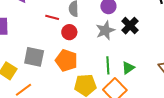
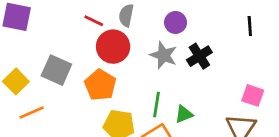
gray star: (105, 30) -> (164, 55), turned 30
red circle: (69, 32) -> (113, 47), size x1.5

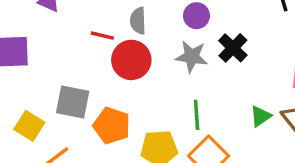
orange pentagon: (100, 85) -> (112, 126), moved
green triangle: (184, 114) -> (261, 116), moved

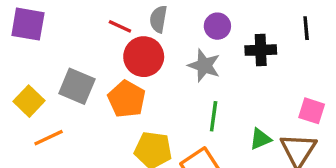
black cross: (233, 48) -> (261, 50), moved, turned 32
green line: (197, 115) -> (214, 116), moved
orange pentagon: (112, 126) -> (127, 99), moved

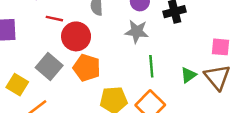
red line: (120, 26) -> (54, 19), moved
red circle: (144, 57) -> (76, 36), moved
gray square: (77, 86) -> (49, 67), turned 30

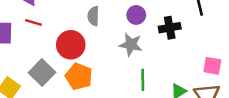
red line: (54, 19) -> (33, 22), moved

